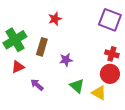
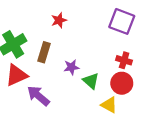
red triangle: (18, 67) -> (17, 75), size x1.5
purple arrow: (37, 85) -> (38, 96), size x1.5
green triangle: (77, 86) -> (91, 81), moved

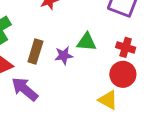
brown rectangle: (44, 52) -> (35, 51), moved
green triangle: (91, 81) -> (87, 42), moved, turned -36

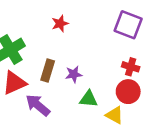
green triangle: (87, 42) -> (89, 99), moved

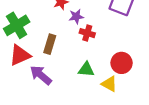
red cross: (131, 67) -> (87, 33), moved
purple star: (74, 74) -> (76, 17), moved

